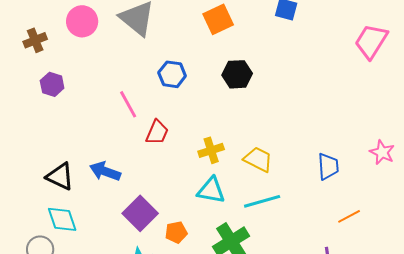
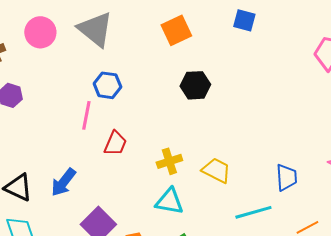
blue hexagon: (172, 74) -> (107, 85), moved
pink line: (128, 104) -> (86, 115), turned 40
blue arrow: (105, 171) -> (63, 182), turned -72
cyan line: (262, 201) -> (253, 212), moved

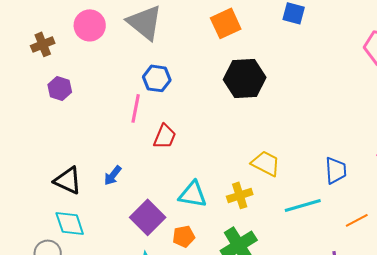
black hexagon: (195, 85) -> (245, 78), size x1.4
yellow cross: (169, 161) -> (240, 195), moved
blue arrow: (63, 182) -> (113, 175), size x0.7
cyan triangle: (169, 201) -> (193, 194), moved

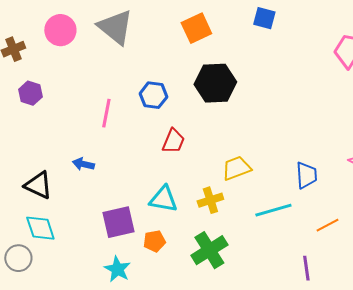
blue hexagon: (157, 78) -> (153, 95), moved
red trapezoid: (165, 136) -> (173, 141), moved
yellow trapezoid: (266, 163) -> (236, 168), turned -48
blue arrow: (113, 175) -> (83, 164), moved, turned 65
purple square: (148, 217) -> (118, 222), turned 32

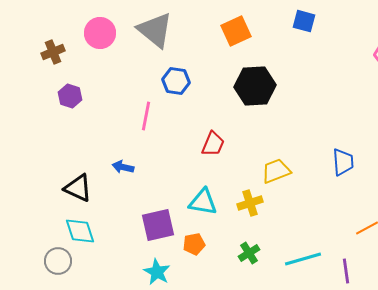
blue hexagon: (153, 95) -> (176, 81), moved
blue trapezoid: (306, 175) -> (343, 162), moved
cyan line: (273, 210) -> (303, 259), moved
green cross: (209, 250) -> (249, 253), size x0.6

